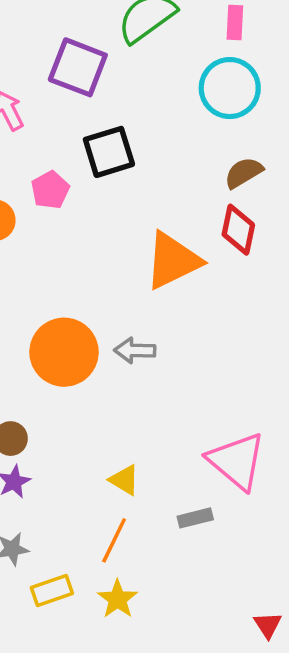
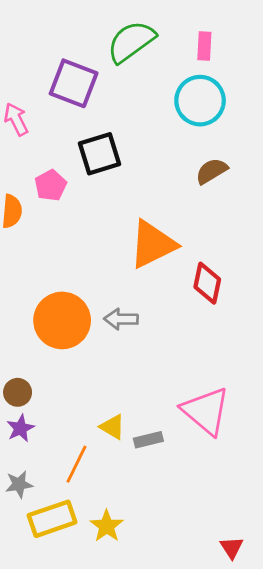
red diamond: (238, 230) -> (207, 283), moved
gray rectangle: (195, 518) -> (148, 440), moved
orange line: (114, 540) -> (76, 464), moved
yellow rectangle: (52, 590) -> (52, 519), size x1.4

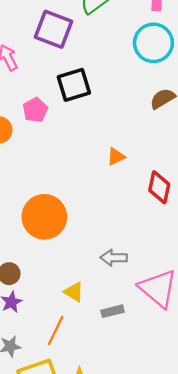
orange triangle: (153, 244) -> (116, 157), size x0.5
gray arrow: (121, 319) -> (114, 258), moved
yellow triangle: (112, 427) -> (74, 292), moved

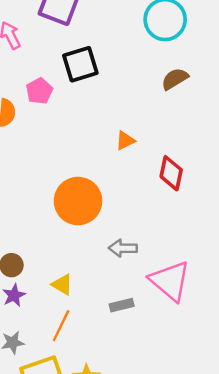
orange circle: (44, 217) -> (78, 201), moved
yellow triangle: (74, 292) -> (62, 284), moved

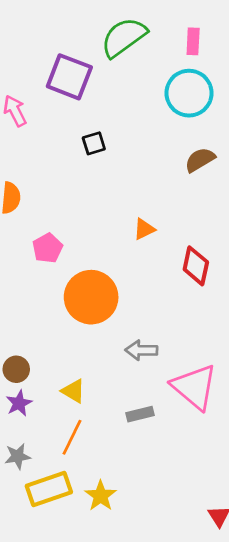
black square: (80, 64) -> (94, 143), size x0.6
pink pentagon: (39, 91) -> (48, 248), moved

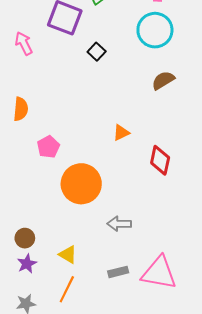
black square: (94, 143) -> (97, 52), moved, turned -30
pink triangle: (194, 387) -> (159, 273), moved, turned -30

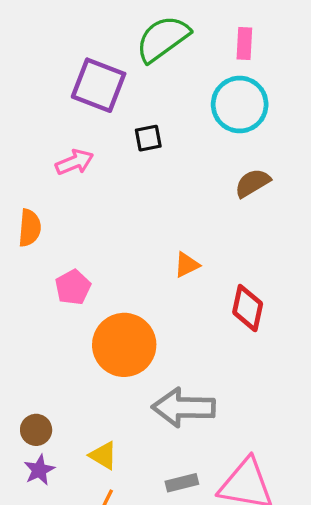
pink arrow: (24, 43) -> (75, 162), moved, turned 95
black square: (97, 52) -> (148, 138), turned 36
gray arrow: (119, 224) -> (184, 407), size x1.6

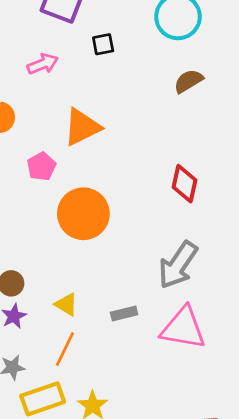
orange triangle: (187, 265) -> (82, 127), moved, size x1.8
gray arrow: (184, 407) -> (178, 265), moved, turned -57
gray rectangle: (182, 483) -> (124, 314), moved

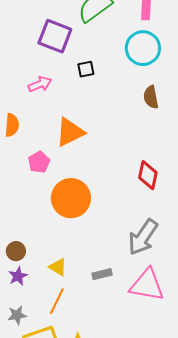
brown semicircle: (188, 81) -> (151, 97), turned -70

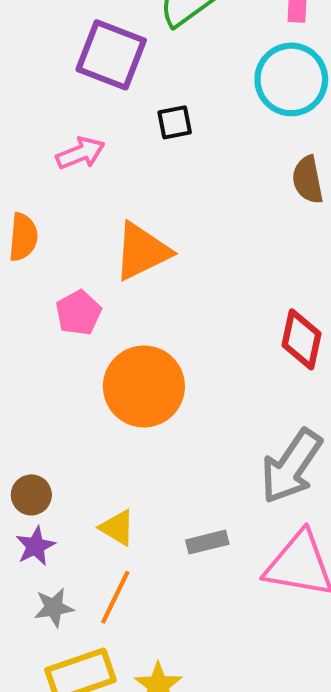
gray star: (17, 315) -> (54, 608), moved

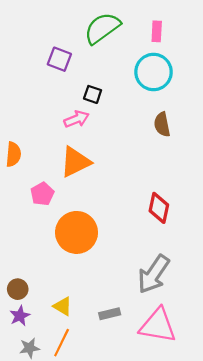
purple square: (111, 55) -> (59, 59), size x0.7
black square: (175, 122) -> (93, 94), turned 30
pink arrow: (80, 153) -> (77, 119), moved

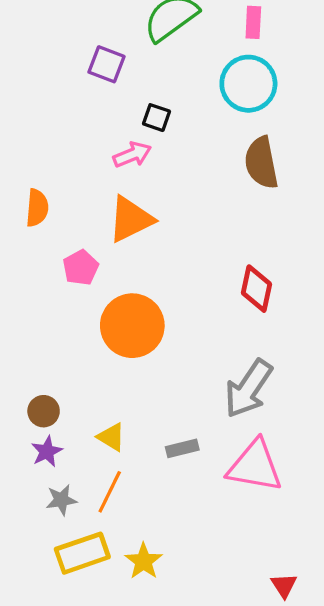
brown semicircle: (162, 124) -> (261, 163), size x1.4

